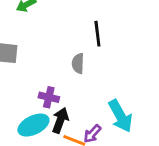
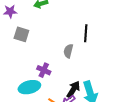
black arrow: (60, 120) -> (73, 90), moved

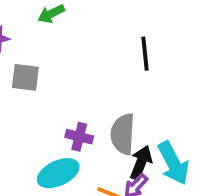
gray semicircle: (68, 51) -> (123, 134), moved, size x1.5

